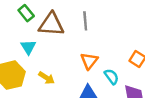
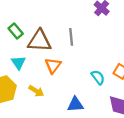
orange triangle: (89, 61) -> (53, 66), moved
cyan semicircle: (111, 77) -> (98, 77), moved

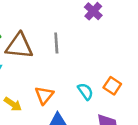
orange triangle: (53, 66) -> (44, 95), moved

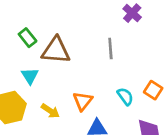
gray line: (56, 43) -> (110, 49), moved

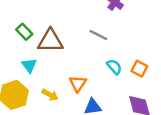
gray line: (110, 49) -> (98, 35), turned -54
cyan semicircle: (125, 96) -> (114, 67), moved

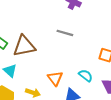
cyan semicircle: (114, 67) -> (86, 76), moved

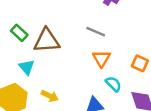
orange triangle: (55, 78) -> (101, 58), moved

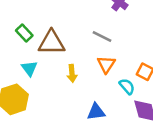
cyan semicircle: (113, 84) -> (127, 86), moved
yellow arrow: (50, 96) -> (72, 73), moved, turned 56

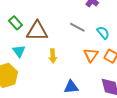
orange triangle: (106, 64) -> (91, 55), moved
cyan semicircle: (127, 86) -> (103, 33), moved

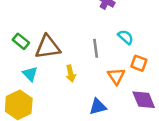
gray line: (77, 27) -> (96, 48), moved, turned 63
orange triangle: (91, 55) -> (116, 76), moved

